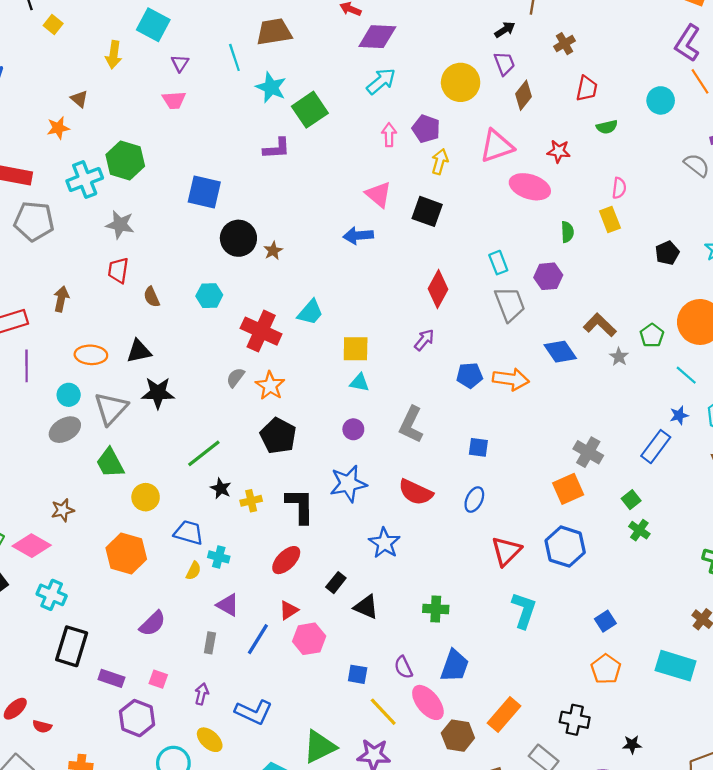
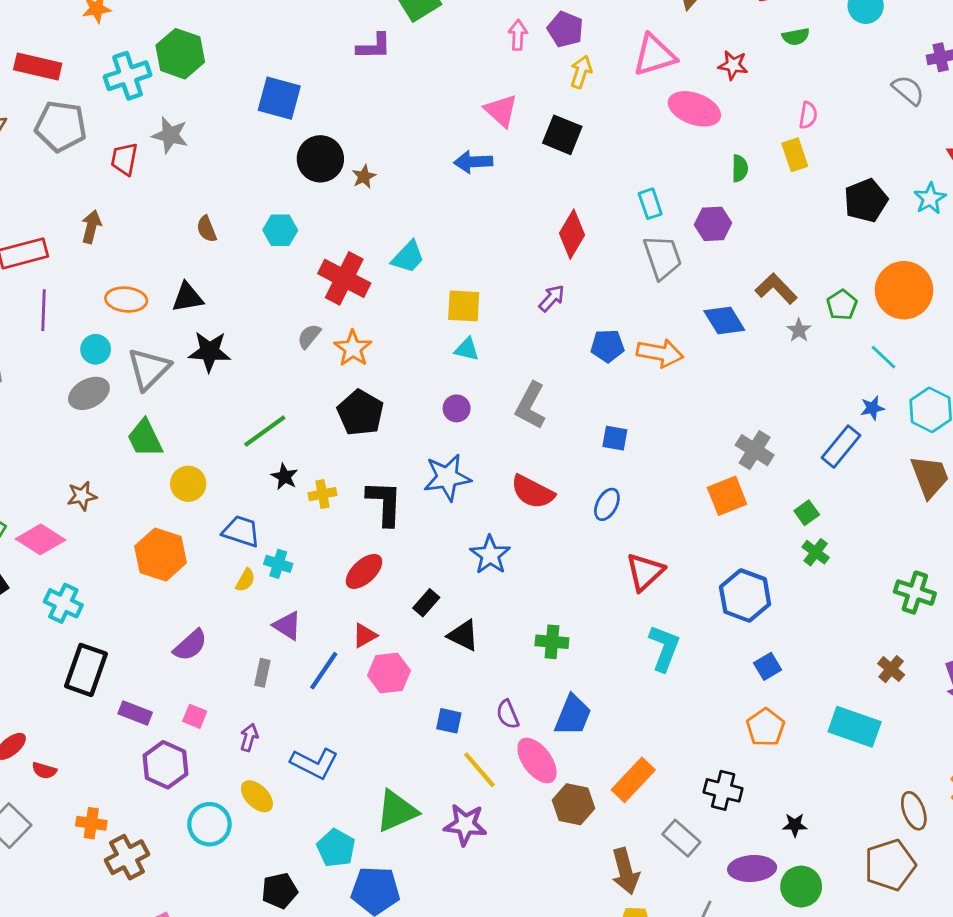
black pentagon: (667, 253) -> (866, 200), size x1.4
red trapezoid: (118, 270) -> (124, 159), moved
blue hexagon: (565, 547) -> (745, 596), moved

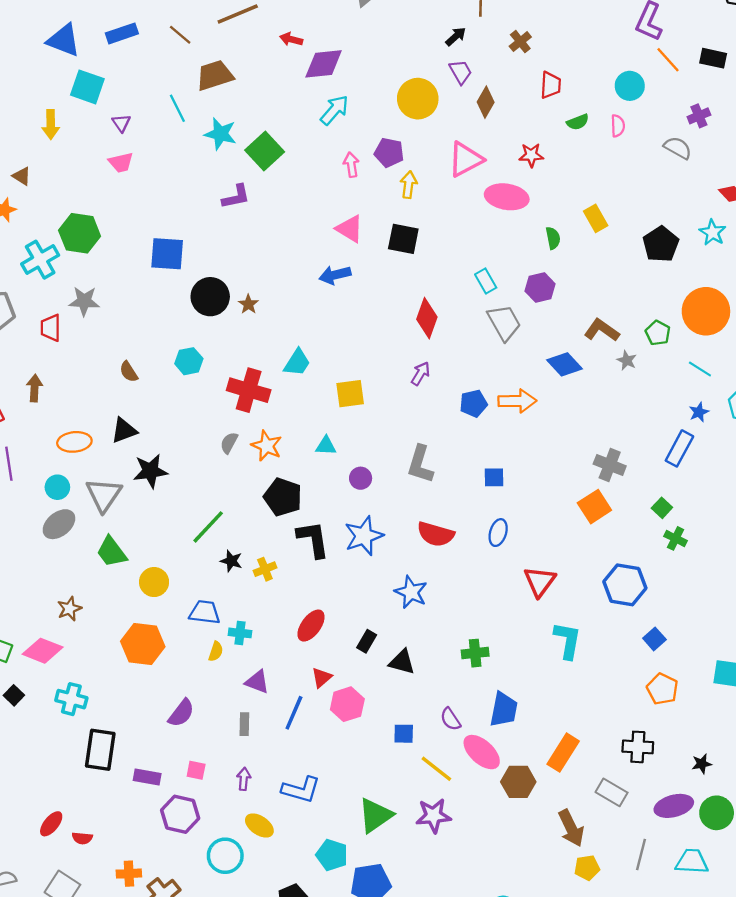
pink semicircle: (808, 115) -> (618, 126), moved
cyan triangle: (467, 349) -> (326, 446), moved
black L-shape: (385, 503) -> (313, 539), moved

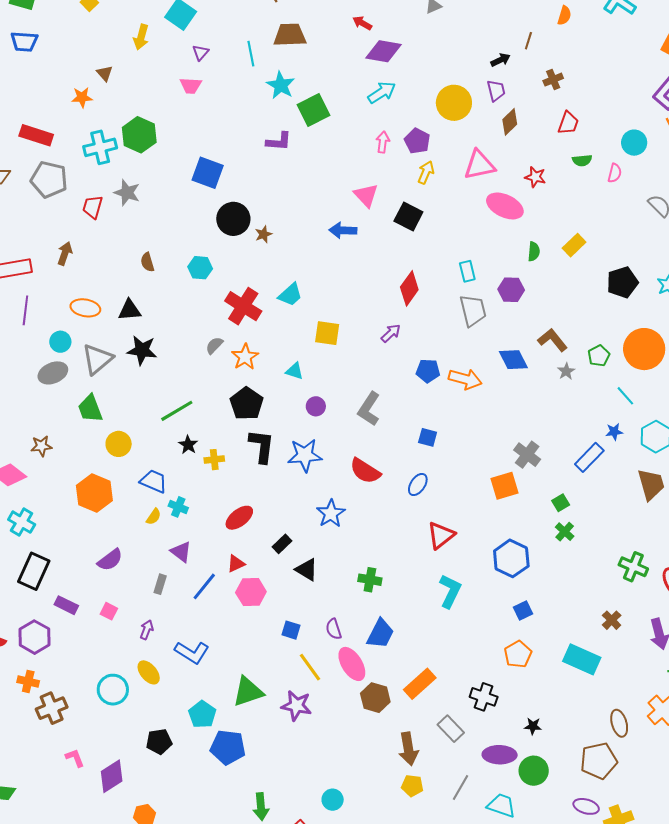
yellow rectangle: (596, 218) -> (574, 245), turned 60
purple hexagon: (180, 814) -> (34, 637), moved

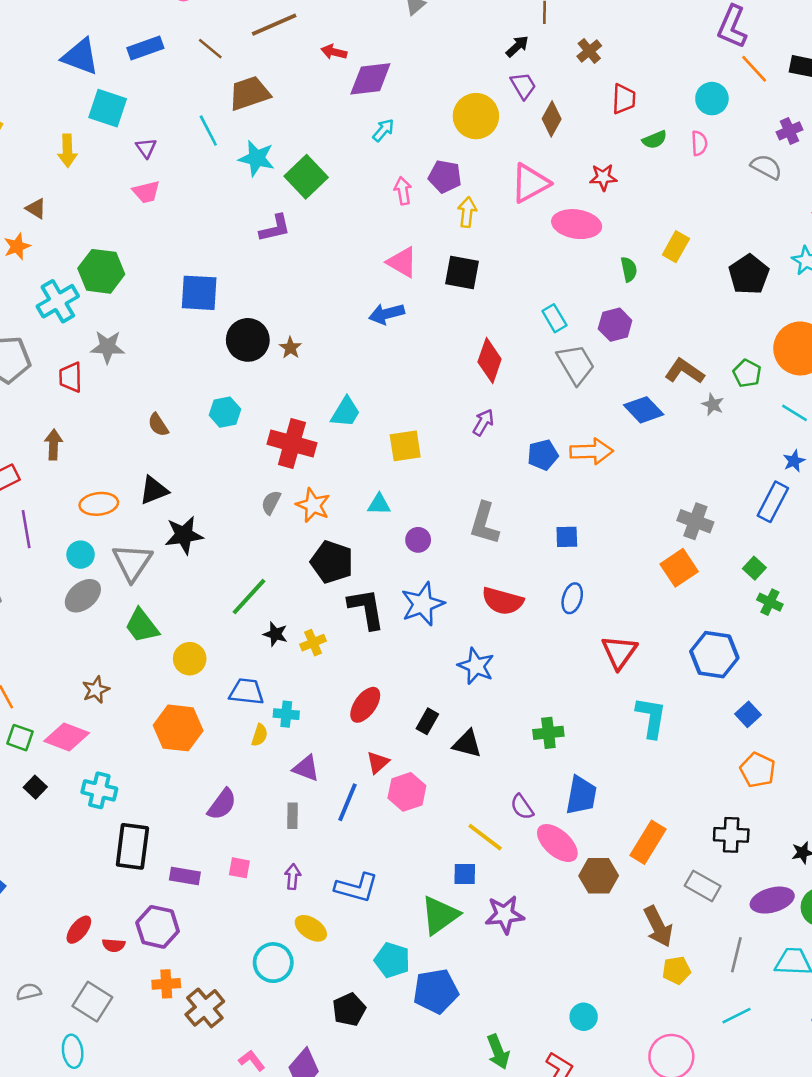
cyan arrow: (382, 92) -> (383, 130), size x0.7
blue square: (291, 630) -> (465, 874), moved
yellow line: (310, 667) -> (485, 837), moved

